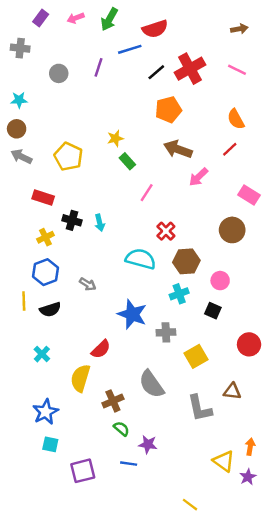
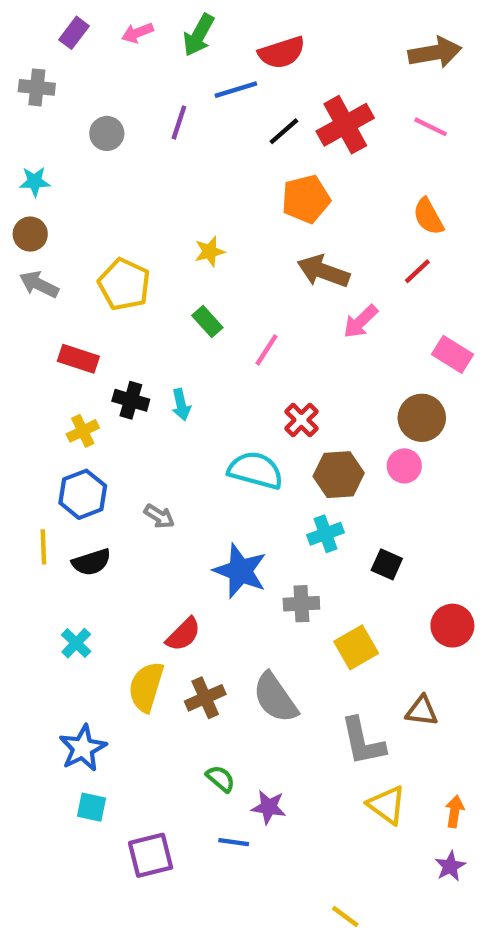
brown arrow: (239, 29) -> (435, 52), size x1.6
green rectangle: (127, 161) -> (207, 322), moved
pink circle: (220, 281) -> (404, 466), moved
brown cross: (113, 401) -> (205, 698), moved
yellow triangle: (224, 461) -> (387, 805), moved

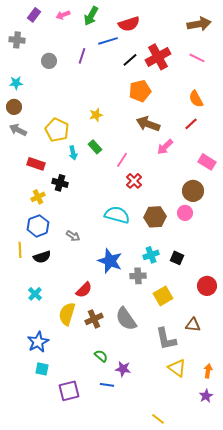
cyan arrow: (181, 405) -> (73, 153), moved
red cross: (301, 420) -> (134, 181), moved
cyan cross: (326, 534) -> (151, 255), moved

